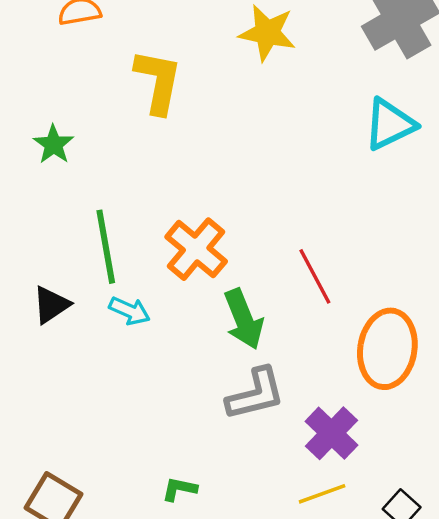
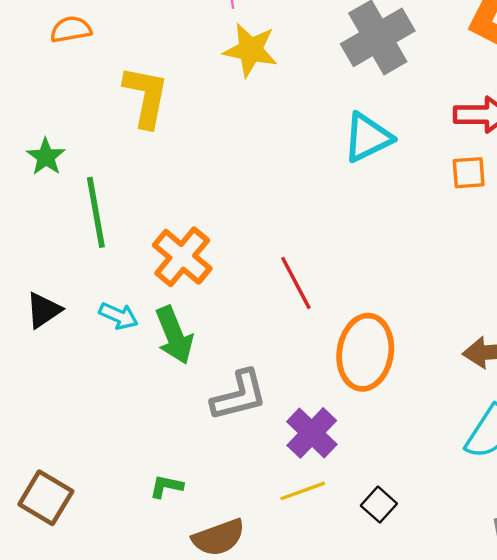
green line: (106, 247) -> (96, 212), moved
green arrow: (244, 319) -> (174, 335), moved

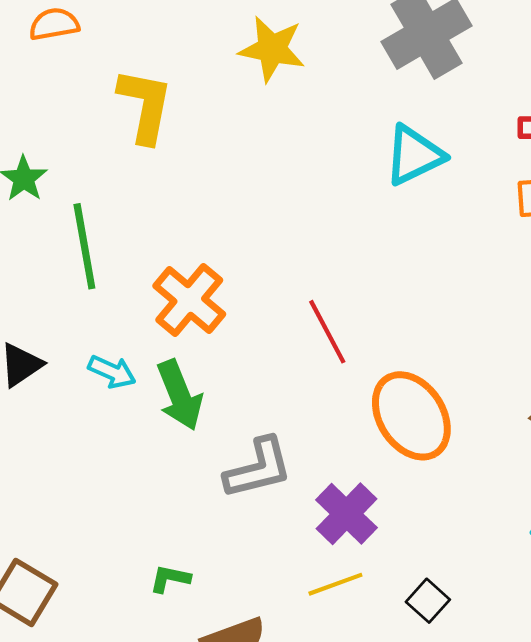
orange ellipse: (365, 352) -> (411, 416), turned -42

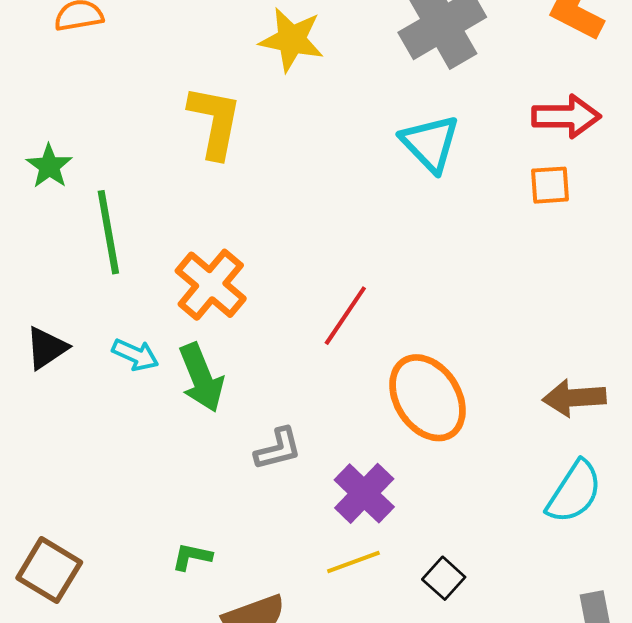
yellow L-shape: (145, 105) -> (215, 122), moved
cyan triangle: (414, 155) -> (430, 143), turned -48
red line: (327, 332) -> (345, 316), turned 62
gray L-shape: (258, 468) -> (278, 449), size x0.7

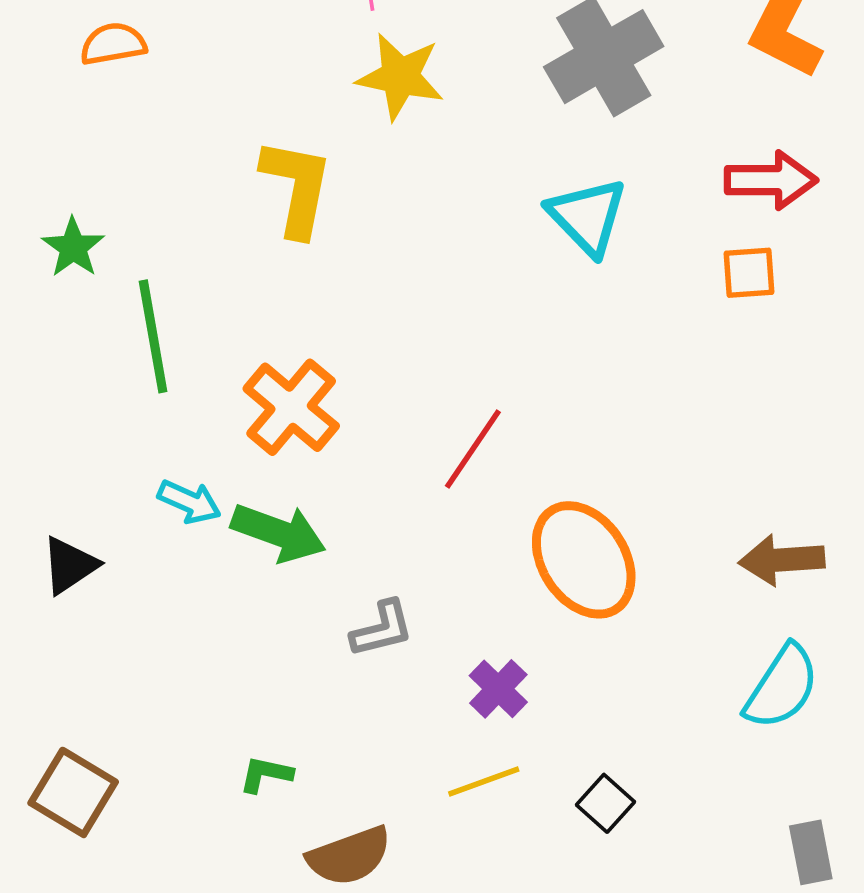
black triangle: (46, 348) -> (70, 565), moved
green arrow: (201, 378) -> (278, 533), turned -48
purple cross: (364, 493) -> (498, 689), size x0.7

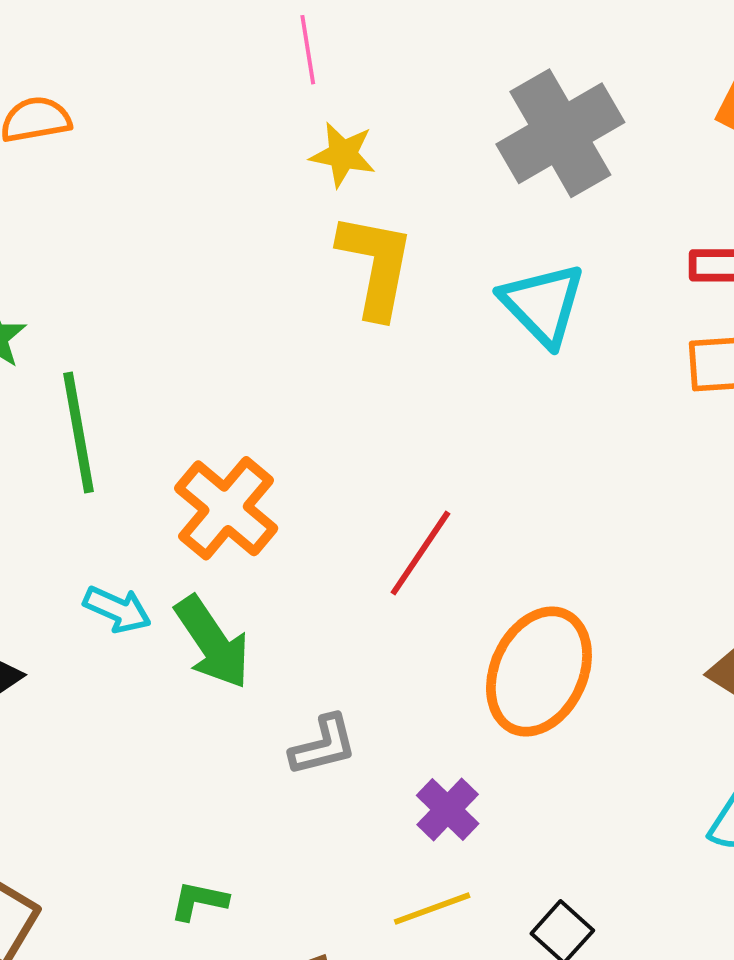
yellow star: (400, 77) -> (343, 155), size x0.7
yellow L-shape: (297, 187) -> (376, 265), moved
green arrow: (278, 533) -> (213, 642), turned 36
orange ellipse: (584, 560) -> (539, 672), turned 58

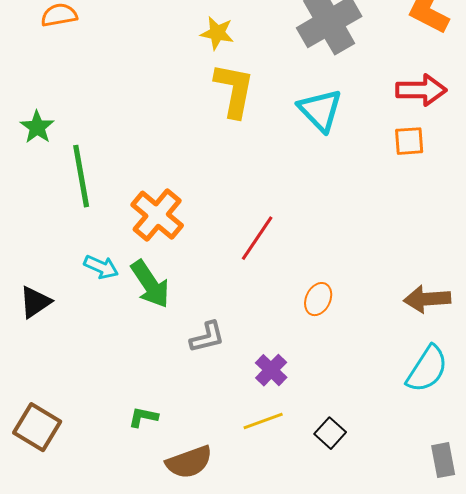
orange ellipse: (539, 672) -> (318, 299), size x0.5

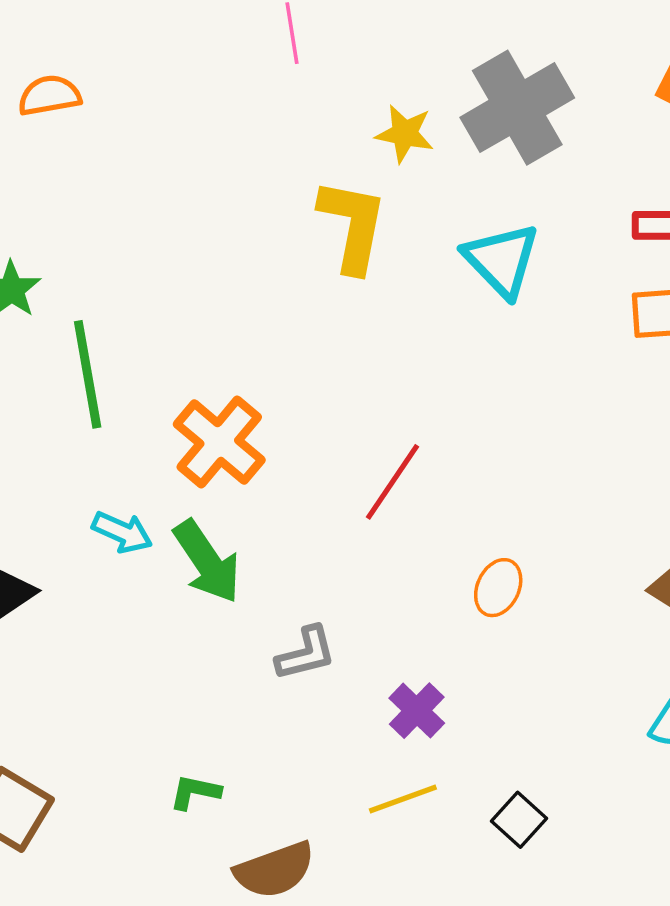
yellow star: (217, 33) -> (405, 134), moved

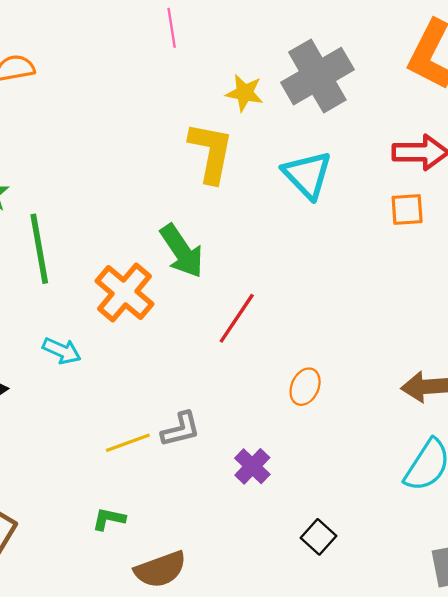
green arrow: (207, 562) -> (182, 251), moved
yellow line: (403, 799) -> (128, 443), moved

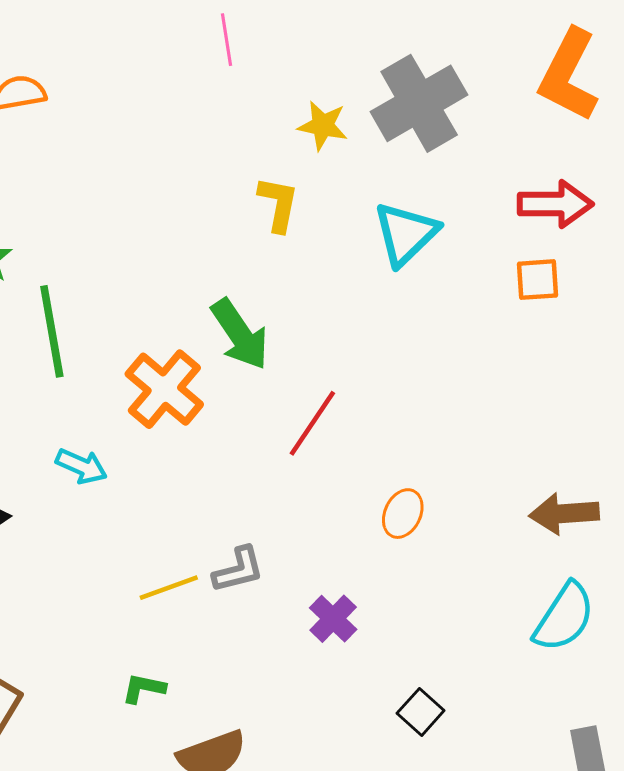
yellow L-shape: (211, 152) -> (278, 204), size x0.7
cyan triangle: (307, 175) -> (406, 234), turned 30

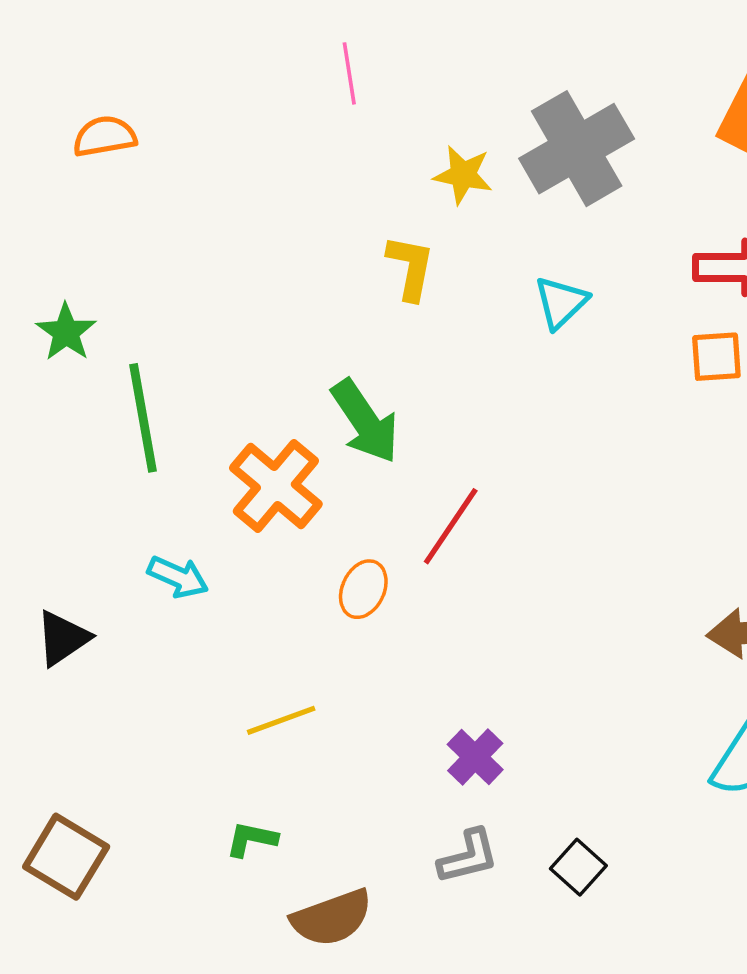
cyan triangle: (406, 234) -> (561, 302), size x0.7
orange ellipse: (403, 514) -> (363, 589), moved
gray L-shape: (238, 570) -> (468, 857), moved

